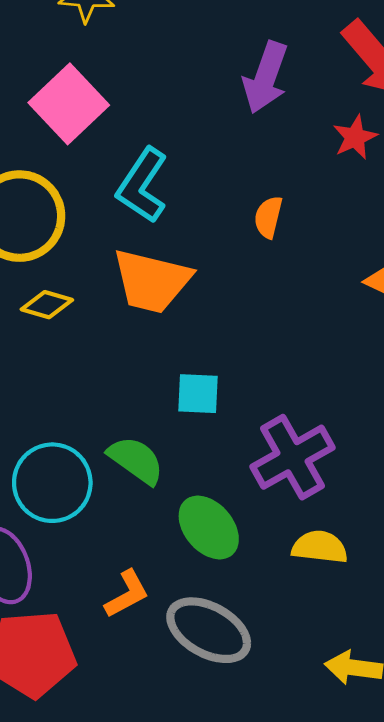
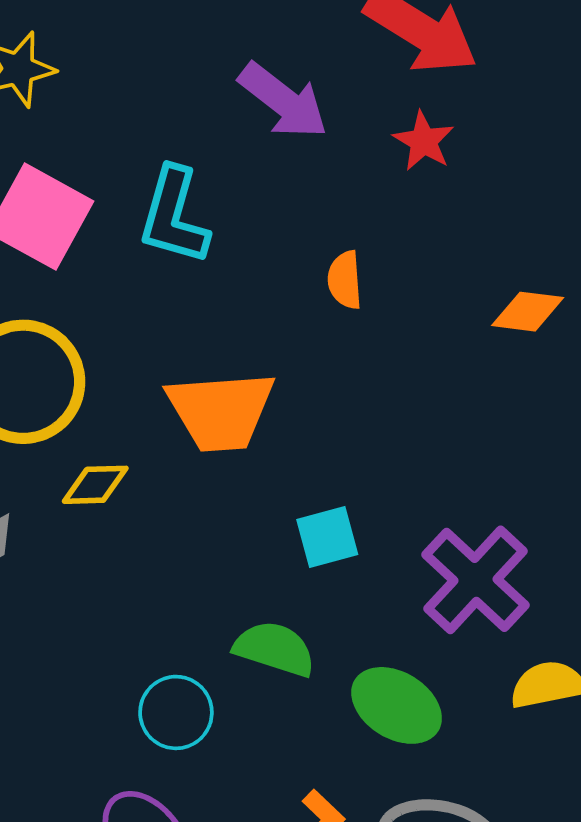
purple arrow: (266, 77) -> (283, 101), turned -54
cyan L-shape: (142, 185) -> (174, 216), moved
cyan circle: (52, 483) -> (176, 712), size x0.7

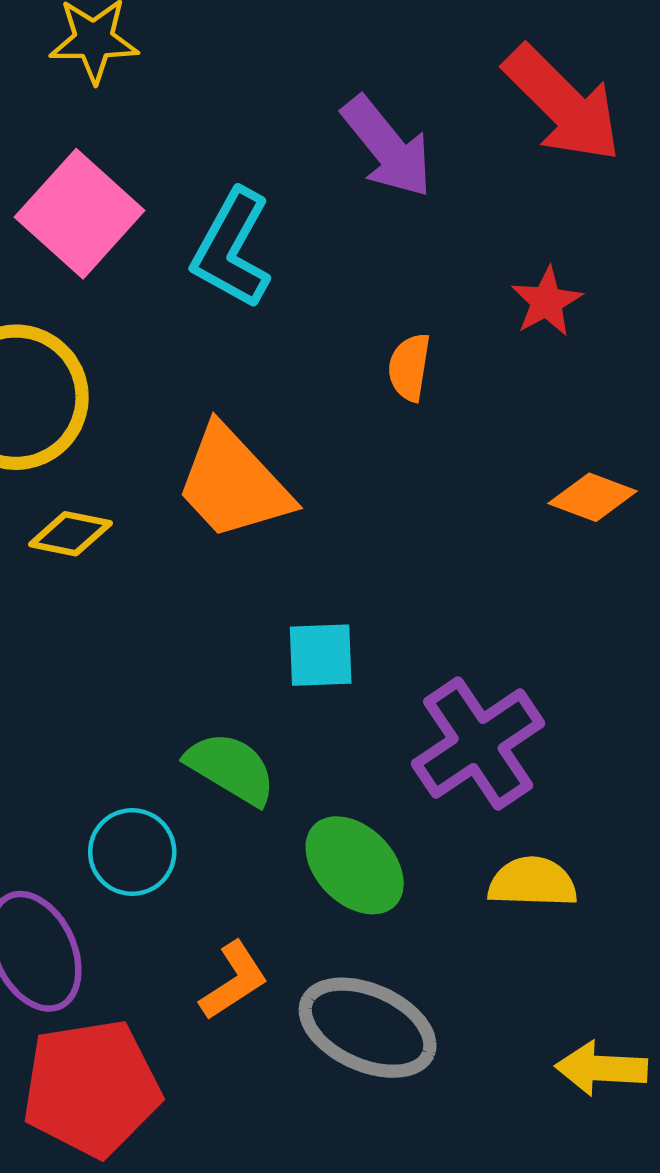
red star: (424, 141) -> (547, 302), moved
orange diamond: (528, 312) -> (593, 497), moved
orange trapezoid: (221, 411) -> (233, 483), turned 38
cyan circle: (176, 712) -> (132, 852), moved

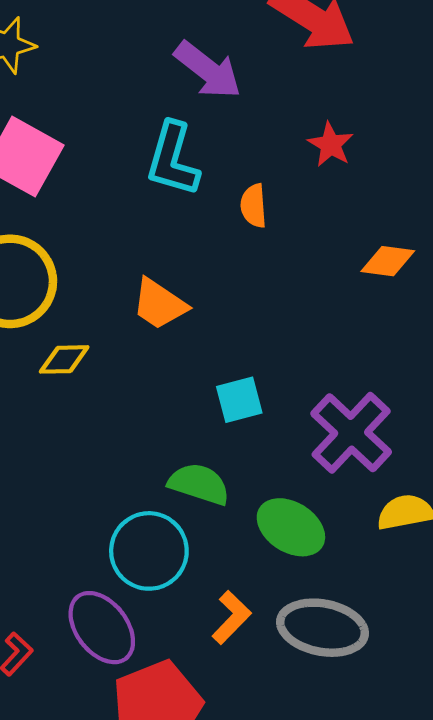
cyan L-shape: (232, 249) -> (173, 159), moved
orange trapezoid: (233, 483) -> (159, 304), size x0.7
cyan circle: (132, 852) -> (149, 551), size x1.4

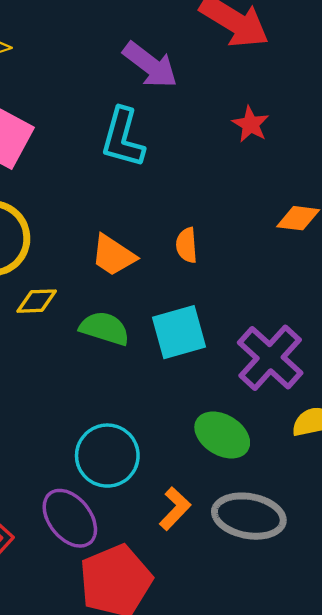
orange semicircle: (254, 206) -> (187, 245), moved
cyan square: (239, 400) -> (179, 332), size x1.4
green semicircle: (199, 484) -> (105, 328), moved

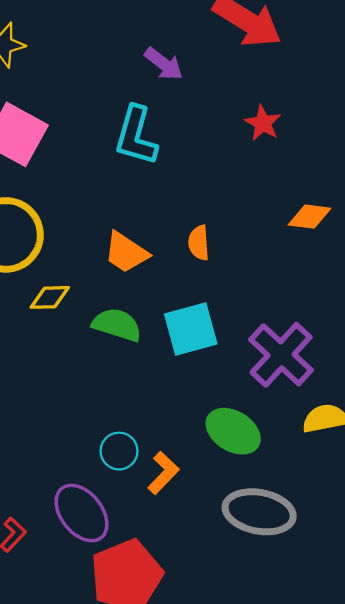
purple arrow: (150, 65) -> (164, 64), size x0.7
cyan circle: (107, 456) -> (119, 451), size x0.6
orange L-shape: (175, 509) -> (163, 473), moved

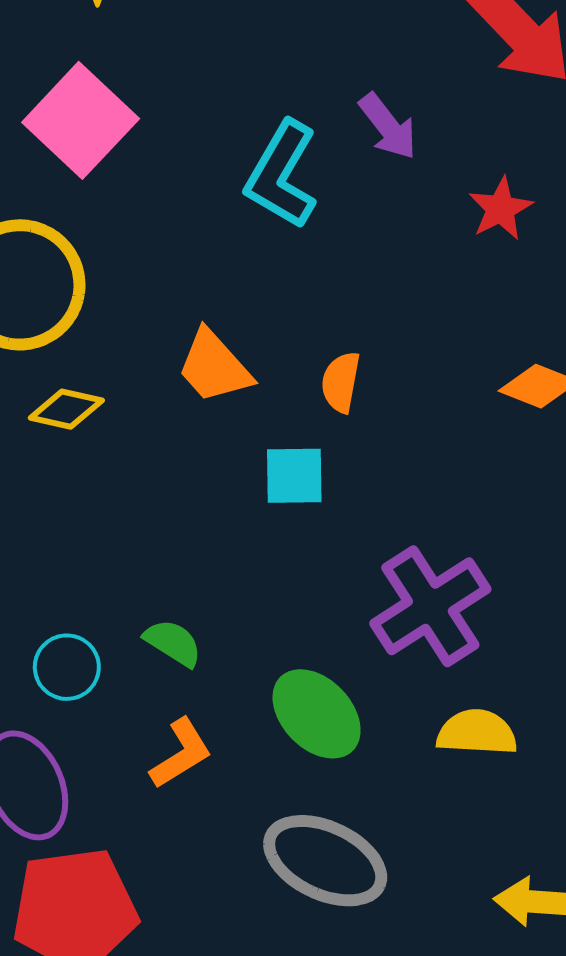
purple arrow: (164, 64) -> (388, 126), moved
green semicircle: (117, 325) -> (173, 643), moved, size x0.7
cyan square: (191, 329) -> (294, 476), moved, size x0.7
cyan circle: (119, 451) -> (67, 667), moved

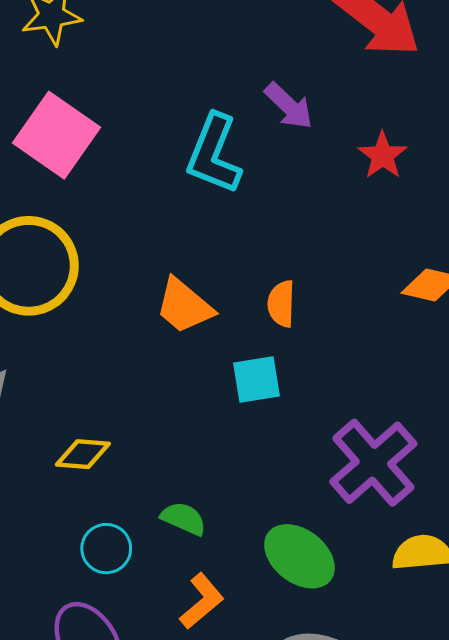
yellow diamond: (66, 409) -> (83, 454), moved

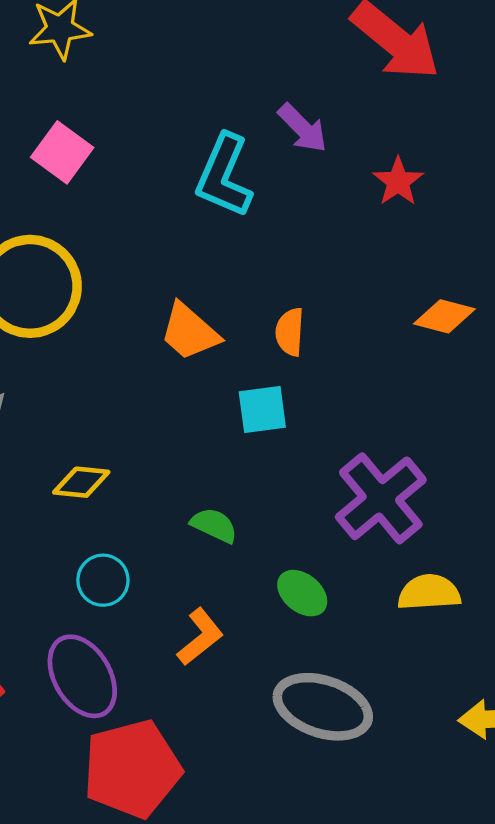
pink square: (57, 135) -> (62, 152), size x0.7
green semicircle: (184, 519) -> (214, 525), moved
green ellipse: (299, 556) -> (302, 593), size x0.7

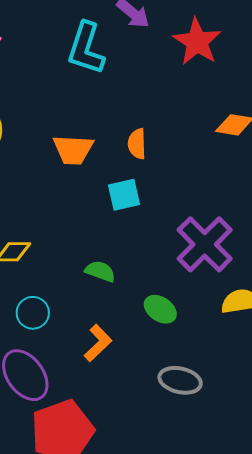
red star: (398, 182) -> (197, 42), size x1.5
orange trapezoid: (190, 332) -> (73, 150), turned -33
gray ellipse: (323, 707) -> (180, 380), size x0.7

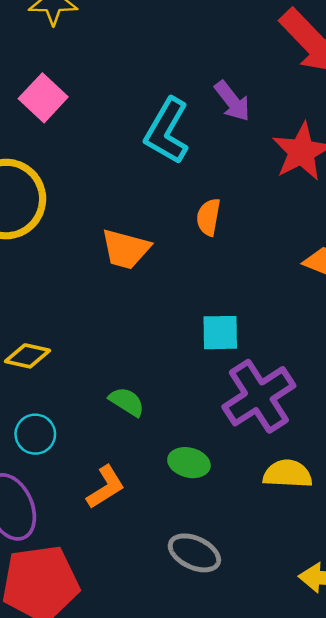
orange semicircle: (137, 144) -> (208, 217), moved
cyan square: (124, 195) -> (220, 333), moved
green ellipse: (160, 309) -> (189, 463), turned -32

